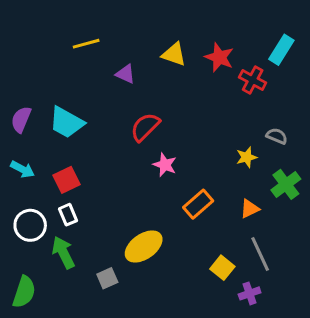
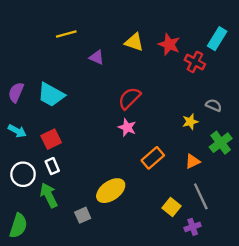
red semicircle: (145, 127) -> (129, 98), moved

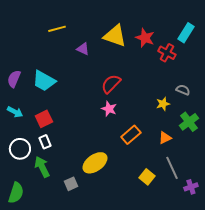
yellow triangle: (134, 42) -> (115, 36), size x1.4
purple cross: (193, 227) -> (191, 187), moved

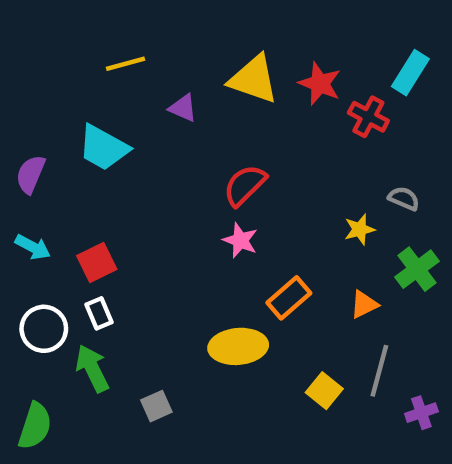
cyan trapezoid: (44, 81) -> (103, 148), moved
yellow ellipse: (95, 163) -> (238, 346), moved, turned 30
gray line: (172, 168) -> (379, 371), turned 40

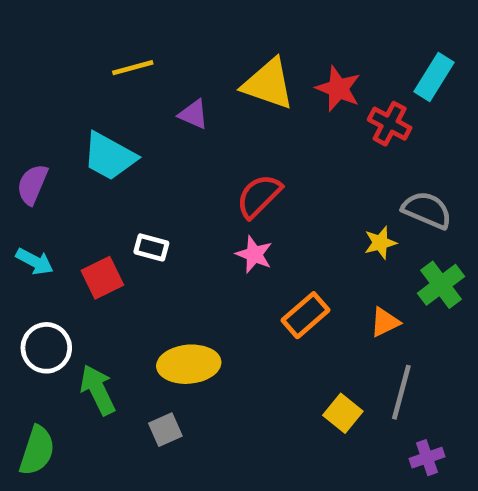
gray semicircle: (404, 198) -> (427, 210), size x1.5
white rectangle: (99, 313) -> (151, 247), moved, turned -52
yellow ellipse: (238, 346) -> (189, 364), moved
purple cross: (421, 413) -> (427, 458), moved

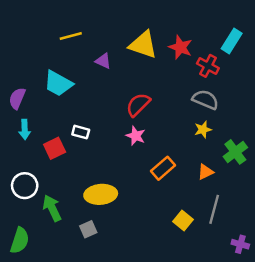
gray semicircle: (427, 210) -> (205, 100), moved
cyan arrow: (35, 261) -> (25, 130), moved, turned 60
purple cross: (427, 458) -> (240, 244), moved, turned 35

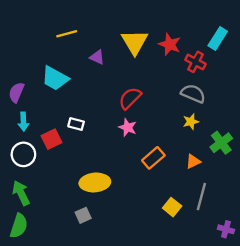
yellow triangle: (143, 45) -> (135, 42), turned 40
white circle: (25, 186) -> (23, 154), moved
green arrow: (52, 208) -> (21, 193), moved

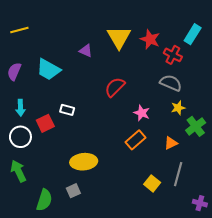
yellow line: (67, 34) -> (19, 30), moved
purple semicircle: (16, 92) -> (14, 71), moved
yellow star: (191, 122) -> (178, 108), moved
pink star: (128, 127) -> (142, 113), moved
green semicircle: (19, 226) -> (44, 200), moved

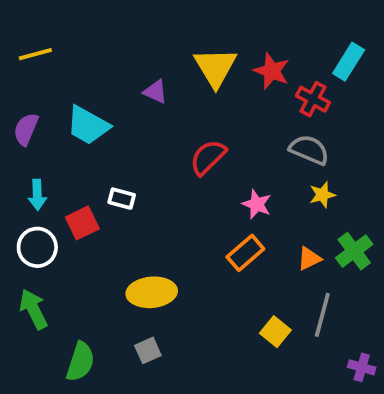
green cross: (196, 126) -> (354, 251), moved
gray square: (73, 191) -> (148, 350), moved

